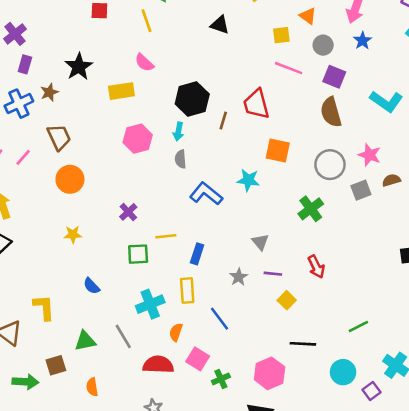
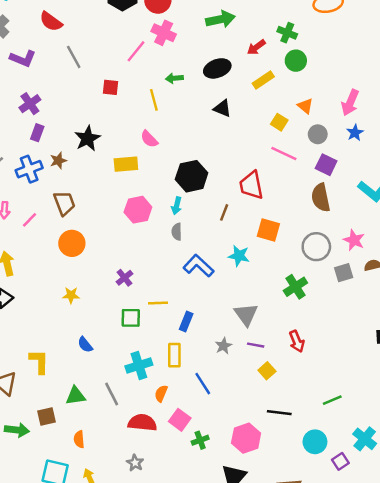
yellow square: (281, 35) -> (279, 122), turned 35
brown line: (223, 121) -> (224, 212), moved
gray triangle: (260, 242) -> (246, 315), size x1.5

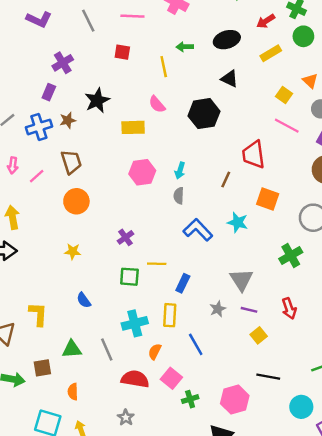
pink line: (136, 51) -> (132, 16), moved, turned 50
purple cross: (30, 104) -> (63, 63), moved
black hexagon: (192, 176) -> (204, 114), moved

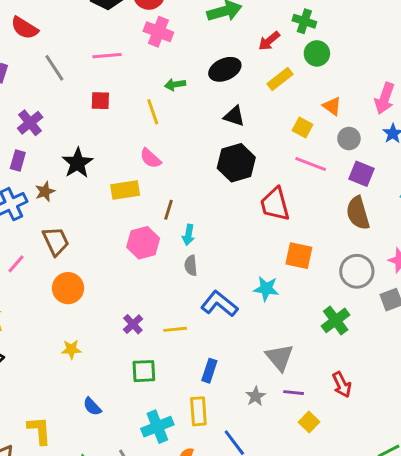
black hexagon: (204, 114) -> (236, 163), moved
brown line: (226, 180) -> (168, 210), moved
yellow line: (157, 264) -> (175, 329), moved

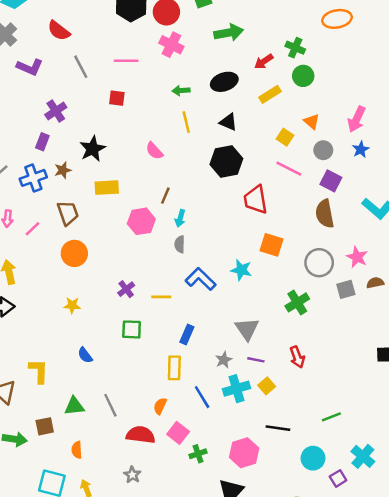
yellow line: (153, 112) -> (186, 122), moved
yellow rectangle: (125, 190) -> (107, 188), moved
cyan cross: (157, 427) -> (237, 389), moved

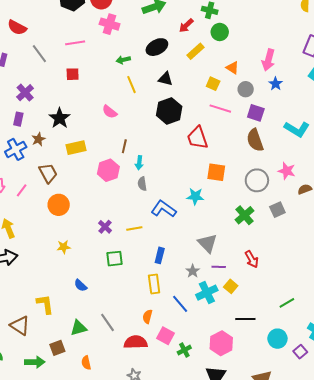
gray square: (346, 289) -> (277, 210), moved

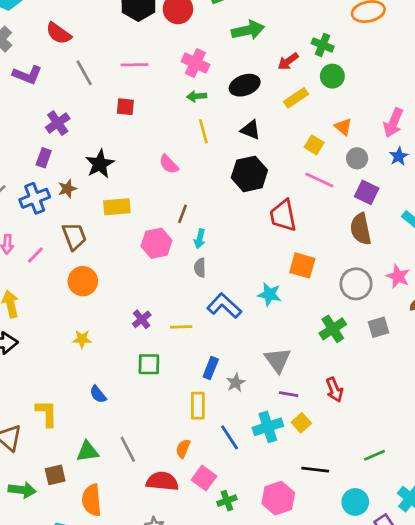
pink cross: (110, 24) -> (195, 63), moved
gray star: (193, 271) -> (236, 383), moved
orange semicircle: (86, 363) -> (92, 500), size x1.6

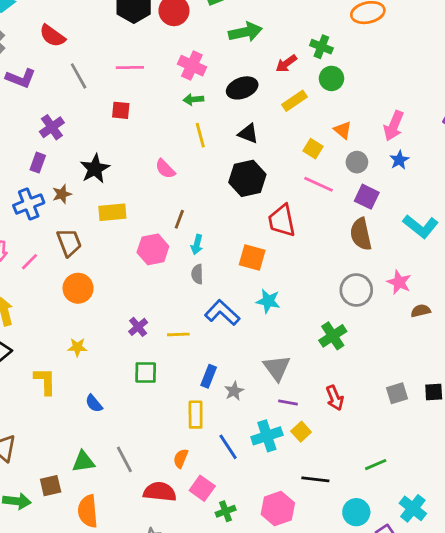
orange square: (302, 265) -> (252, 258), moved
gray square: (378, 327) -> (397, 393), moved
yellow L-shape: (47, 413) -> (45, 381), moved

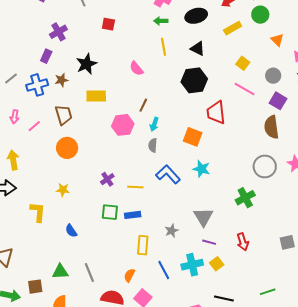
orange triangle: (343, 130) -> (277, 40), moved
blue rectangle: (209, 376) -> (133, 215), moved, turned 56

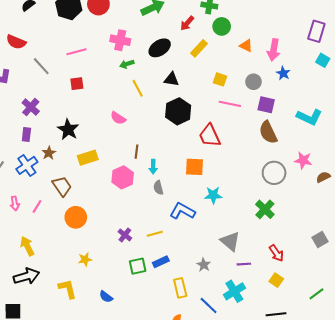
yellow square: (217, 264) -> (276, 280), moved

